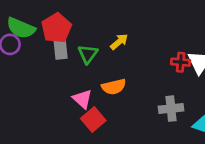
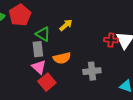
gray rectangle: (60, 49) -> (38, 49), moved
green triangle: (88, 54) -> (43, 34), turned -35
gray cross: (171, 109) -> (92, 71), moved

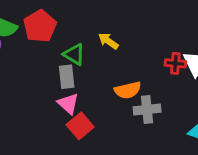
yellow arrow: (66, 25) -> (108, 41), turned -104
orange semicircle: (62, 58) -> (128, 90), moved

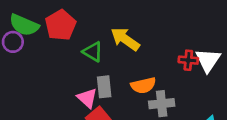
yellow arrow: (108, 41) -> (125, 39), size x1.5
gray rectangle: (67, 77) -> (104, 87), moved

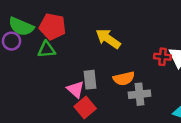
red pentagon: (61, 25) -> (53, 27), turned -30
green triangle: (93, 52) -> (47, 50), moved, turned -36

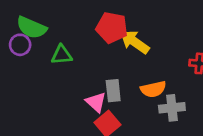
red pentagon: (53, 27) -> (112, 28), moved

